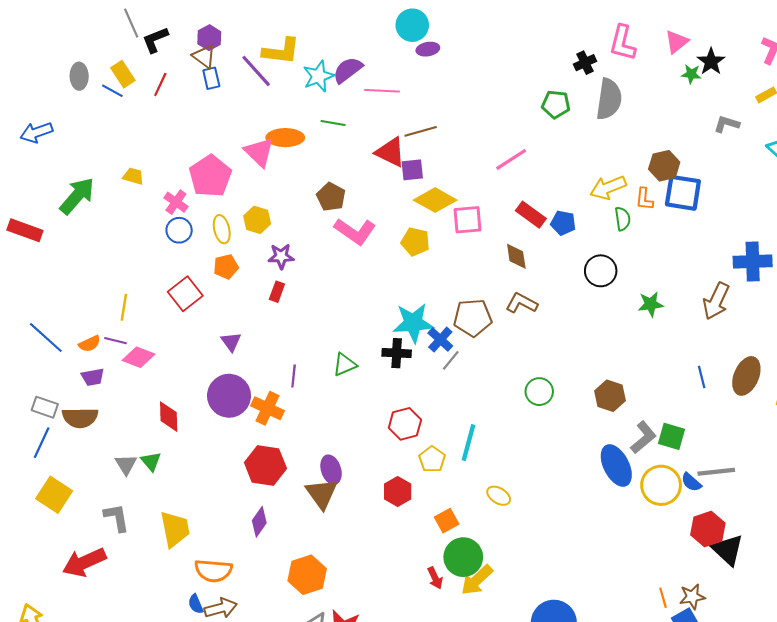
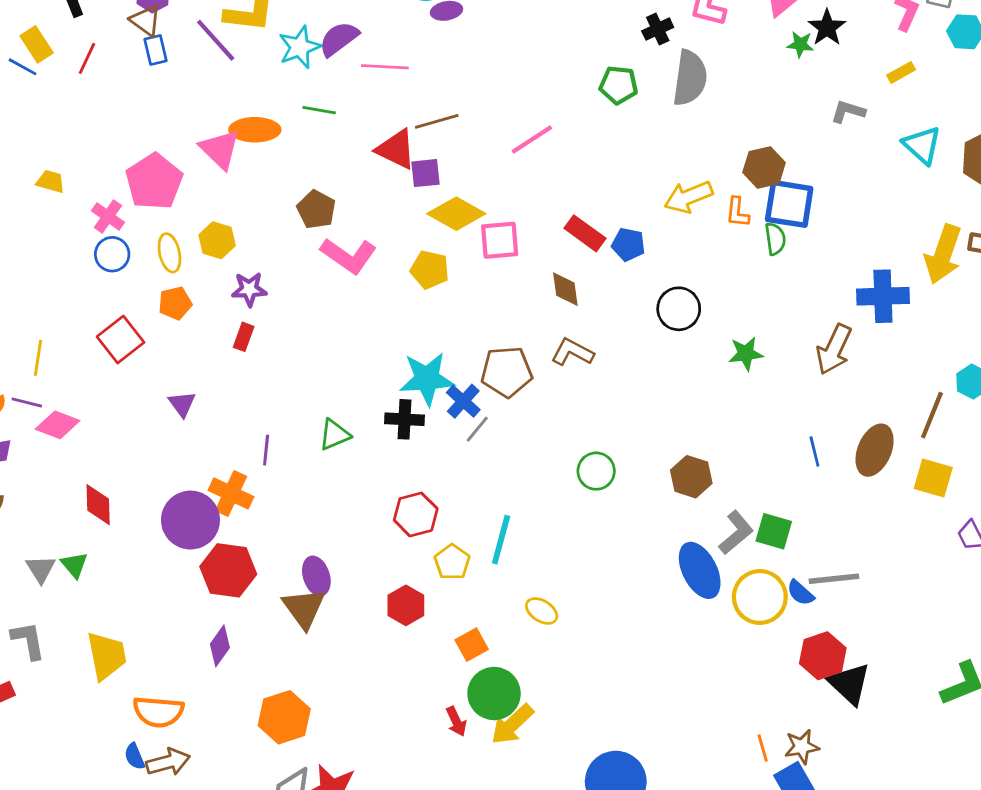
pink line: (511, 159) -> (532, 140), moved
green semicircle: (623, 219) -> (775, 239), moved
purple circle: (229, 396) -> (190, 520), moved

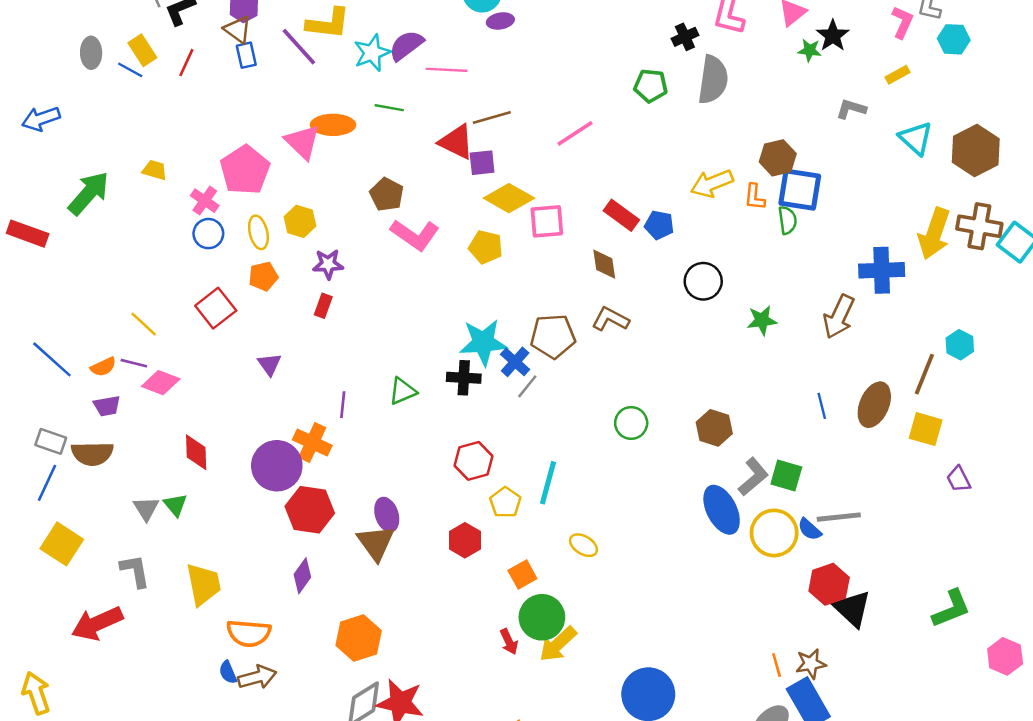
yellow line: (38, 358) -> (144, 324), turned -56

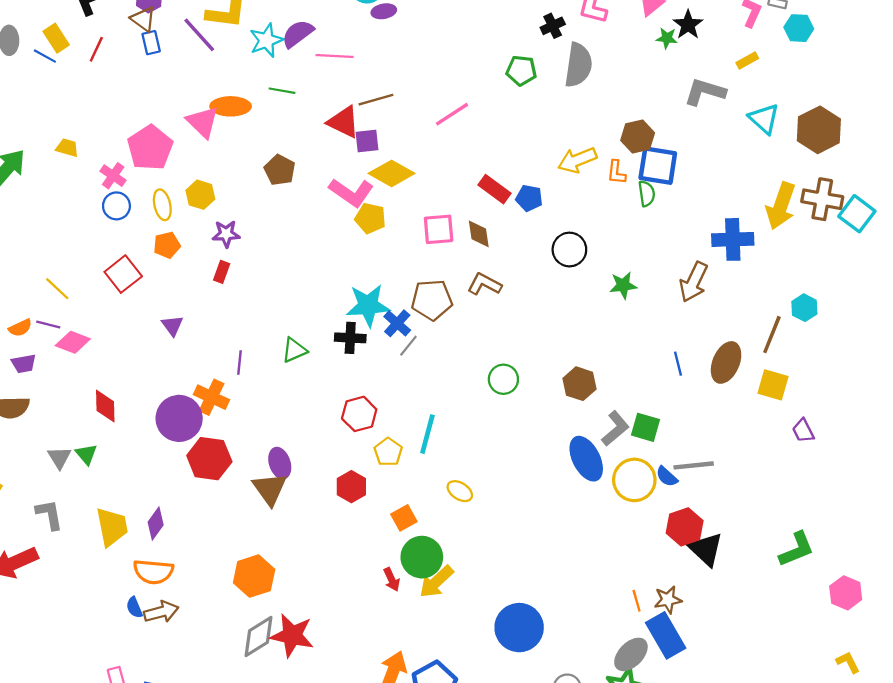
gray L-shape: (851, 109) -> (705, 92), size x1.5
pink square: (547, 221) -> (439, 229), moved
pink L-shape: (415, 235) -> (351, 192), moved
purple diamond: (302, 576) -> (156, 524), moved

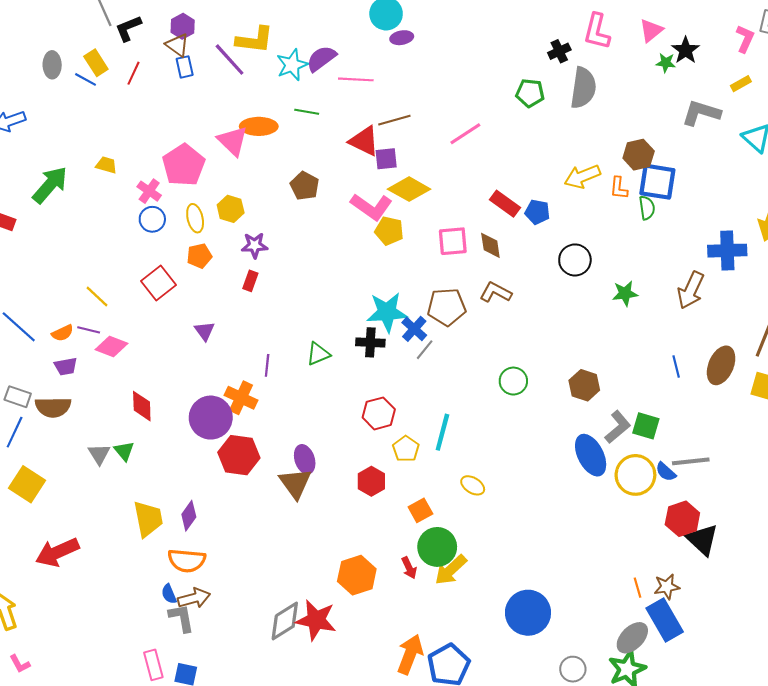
gray L-shape: (49, 515) -> (181, 618), moved
orange hexagon: (254, 576) -> (357, 575), moved

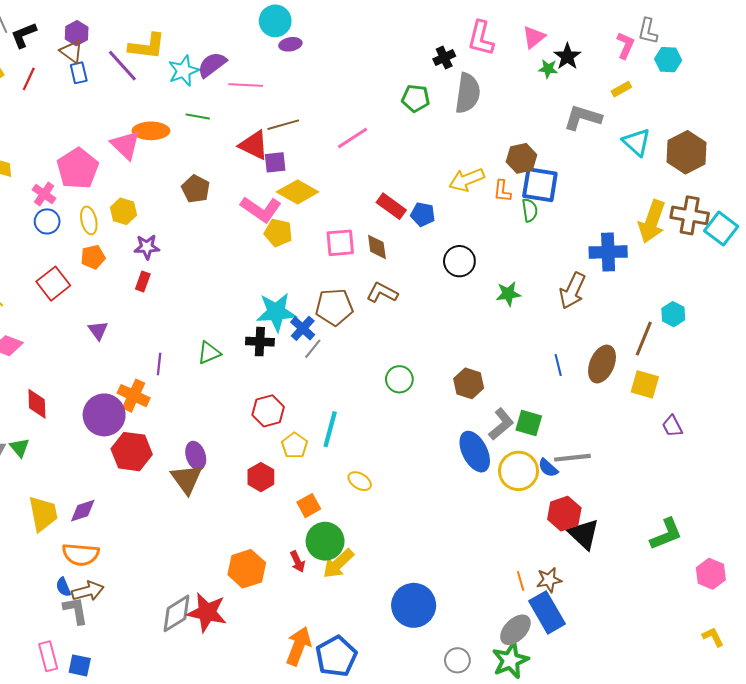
purple diamond: (189, 516) -> (83, 511), turned 36

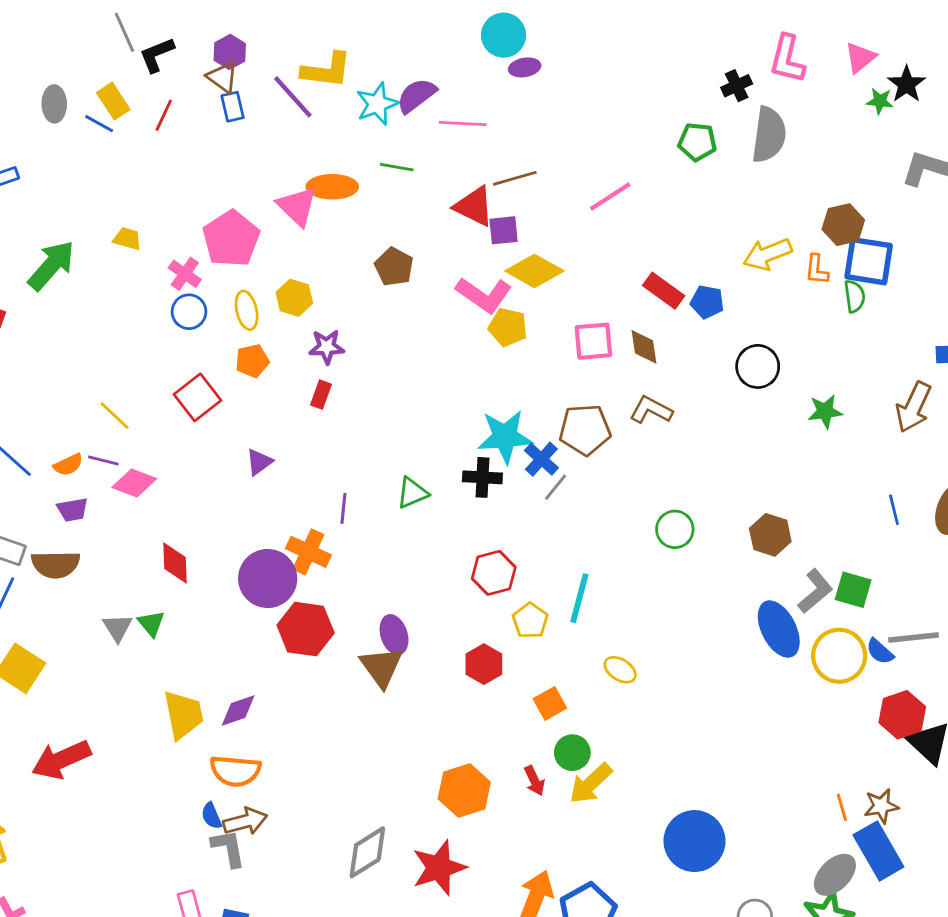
purple triangle: (98, 330) -> (259, 462), turned 30
green circle: (325, 541) -> (572, 753), size x0.7
red star: (207, 612) -> (439, 868), moved, turned -30

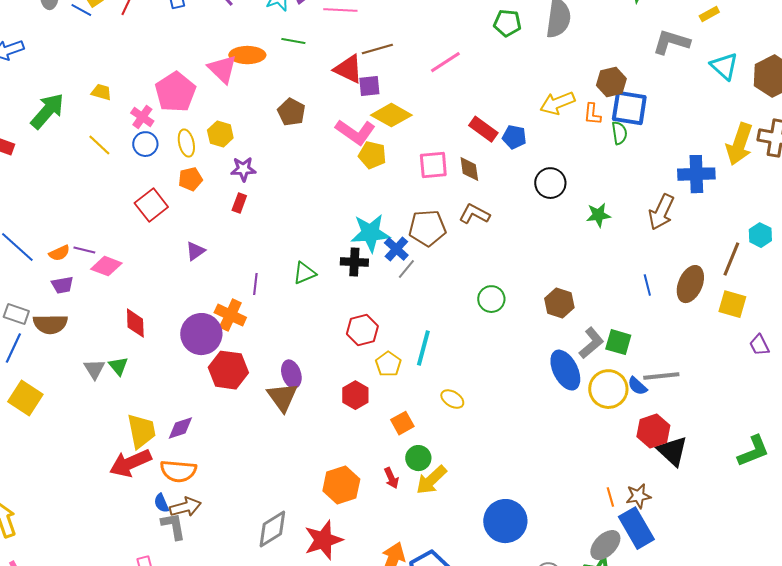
yellow line: (115, 416) -> (99, 145), moved
red arrow: (61, 760) -> (130, 463), moved

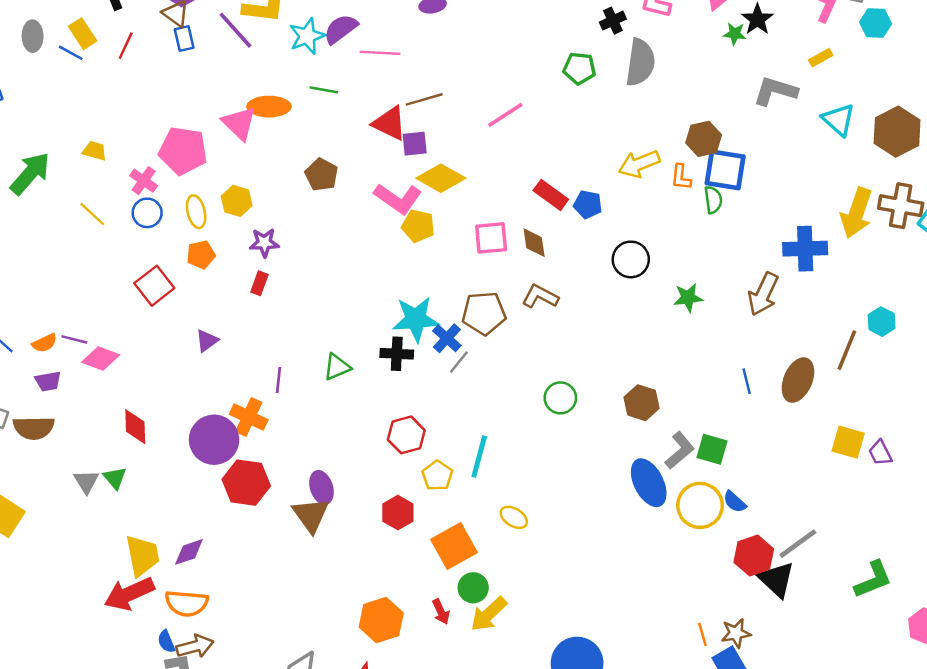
pink pentagon: (175, 92) -> (183, 151), turned -30
yellow square: (732, 304) -> (848, 442), moved
gray line: (661, 376) -> (798, 544), moved, turned -30
orange square: (402, 423) -> (454, 546), size x1.6

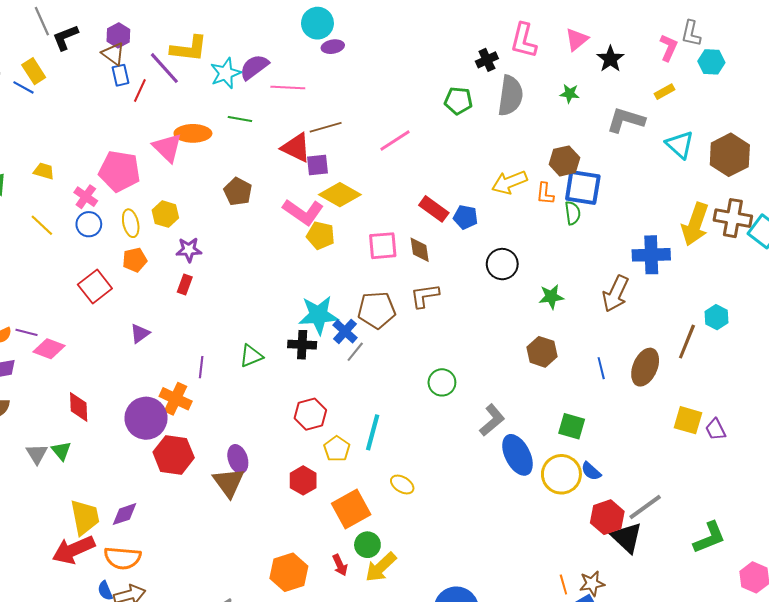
green star: (735, 34) -> (570, 94), moved
red line: (126, 46) -> (140, 91), moved
brown L-shape: (540, 296) -> (425, 296), turned -36
brown hexagon: (642, 403) -> (542, 352), moved
gray L-shape: (680, 450) -> (492, 420), moved

